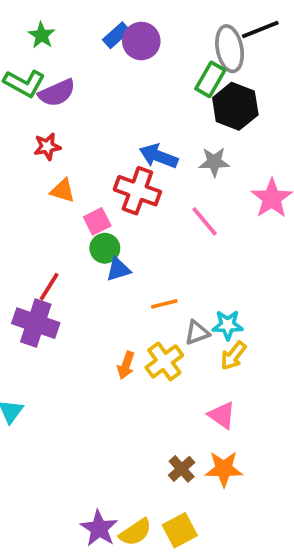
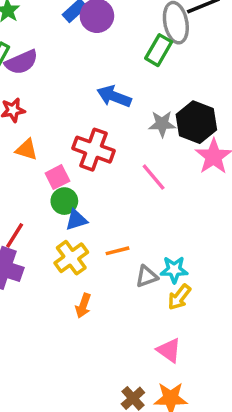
black hexagon: (235, 106) -> (196, 122), moved
blue arrow: (159, 156) -> (114, 96), moved
yellow cross: (164, 361) -> (71, 258), moved

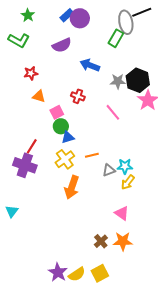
purple semicircle: (21, 62) -> (62, 45), moved
red cross: (93, 150) -> (78, 96), size x0.6
orange arrow: (83, 306) -> (72, 187), size x1.6

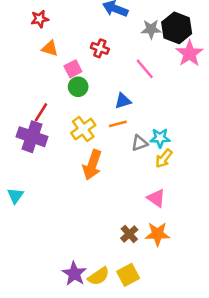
blue triangle: (68, 137) -> (123, 101), moved

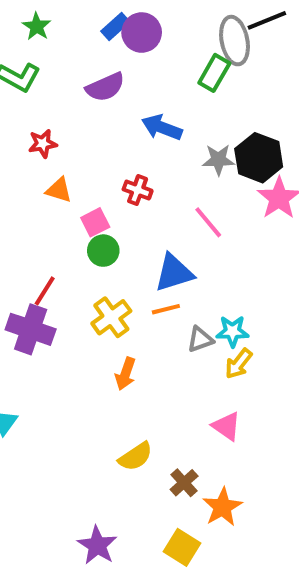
blue triangle: (123, 101) -> (174, 273), size x1.5
orange arrow: (92, 165) -> (125, 374), size x0.7
orange star: (157, 234) -> (222, 507), moved, turned -30
yellow square: (128, 275) -> (182, 547), turned -30
yellow semicircle: (99, 276) -> (136, 457), moved

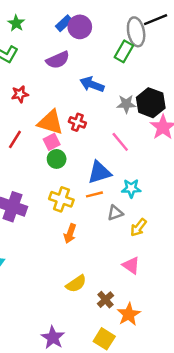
orange triangle: (59, 190) -> (50, 122), moved, size x1.6
red line: (45, 291) -> (15, 139), moved
yellow cross: (111, 317) -> (61, 199), turned -35
cyan star: (232, 331) -> (131, 188), moved

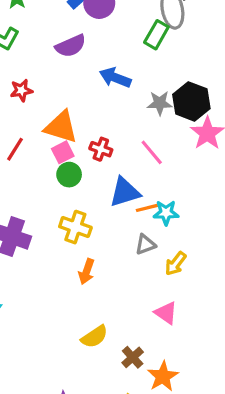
red cross: (77, 122) -> (101, 149), moved
orange line: (94, 194) -> (147, 208), moved

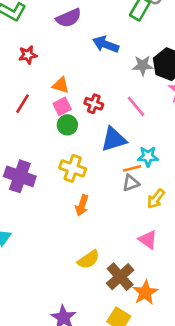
orange triangle: (61, 127) -> (61, 85), size x0.6
orange line: (147, 208) -> (132, 168), moved
brown cross: (133, 357) -> (120, 277), size x1.5

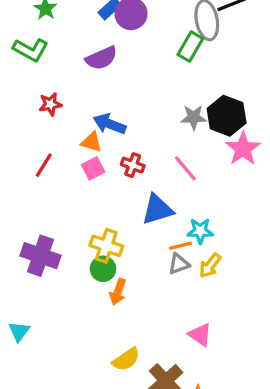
blue arrow: (106, 44) -> (110, 124), moved
green circle: (67, 125) -> (103, 269), moved
yellow arrow: (156, 199) -> (210, 266), moved

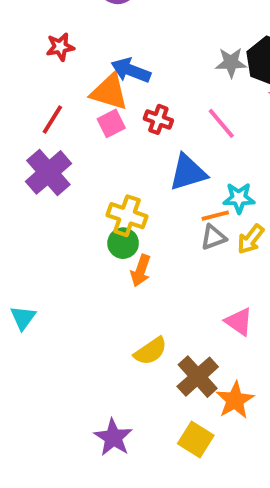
orange triangle: (92, 142) -> (109, 92), size x1.5
purple cross: (40, 256) -> (48, 172), moved, turned 30

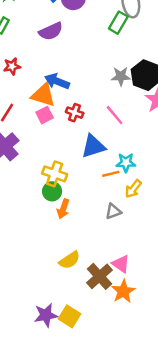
gray triangle: (213, 237) -> (113, 211), moved
pink triangle: (239, 322) -> (121, 264), moved
purple star: (113, 437) -> (46, 315), turned 30
yellow square: (196, 439) -> (70, 316), moved

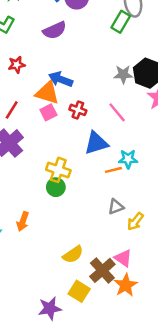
yellow arrow: (133, 189) -> (135, 221), moved
orange arrow: (63, 209) -> (23, 221), moved
yellow square: (70, 316) -> (79, 291), moved

